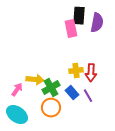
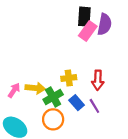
pink rectangle: (71, 29) -> (88, 31), moved, turned 48
yellow cross: (76, 71) -> (69, 78), moved
pink arrow: (17, 90) -> (14, 90), moved

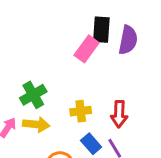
pink rectangle: (88, 31) -> (87, 49), moved
green cross: (53, 97) -> (33, 95), moved

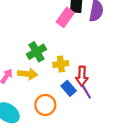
green cross: (33, 95) -> (36, 52), moved
red arrow: (119, 114) -> (82, 76), moved

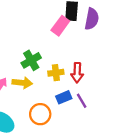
red arrow: (82, 76) -> (77, 73), moved
blue rectangle: (69, 88) -> (64, 97), turned -72

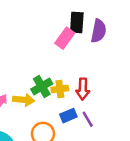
green cross: (31, 60) -> (42, 87), moved

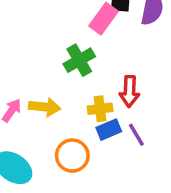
green cross: (42, 87) -> (79, 60), moved
yellow cross: (60, 89) -> (100, 109), moved

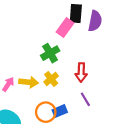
yellow cross: (100, 109) -> (51, 79), moved, turned -32
blue rectangle: (109, 130) -> (60, 111), moved

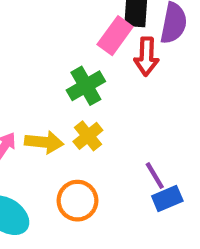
red arrow: (81, 72) -> (146, 57), moved
blue rectangle: (60, 111) -> (167, 199), moved

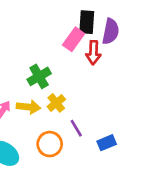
green cross: (86, 86) -> (39, 76), moved
purple line: (155, 176) -> (76, 128), moved

